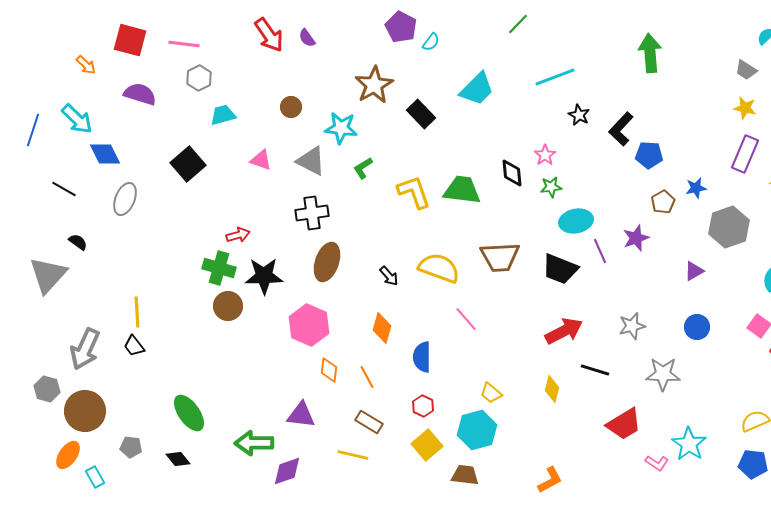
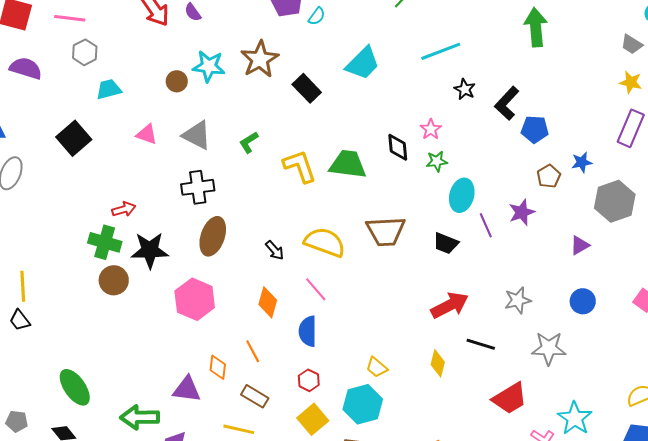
cyan star: (341, 128) -> (209, 66), moved
cyan ellipse: (576, 221) -> (462, 195), turned -64
black trapezoid: (560, 269) -> (446, 243), size x0.7
pink line: (466, 319) -> (316, 289), moved
orange diamond: (329, 370) -> (218, 367), moved

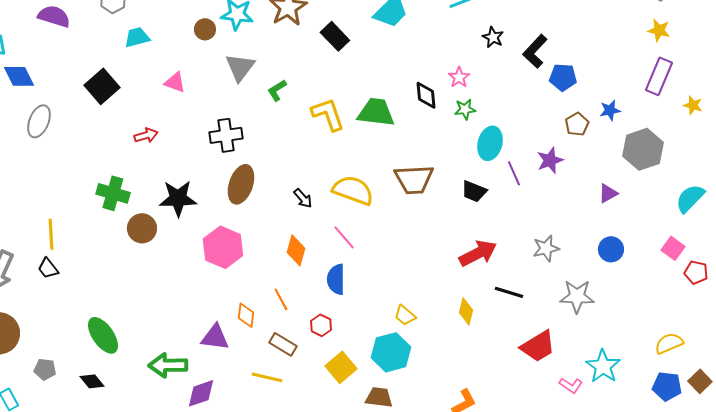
gray triangle: (197, 135) -> (240, 67), moved, turned 40
red arrow: (124, 209) -> (146, 135), moved
green cross: (105, 242) -> (113, 193), moved
red hexagon: (309, 380) -> (321, 325), moved

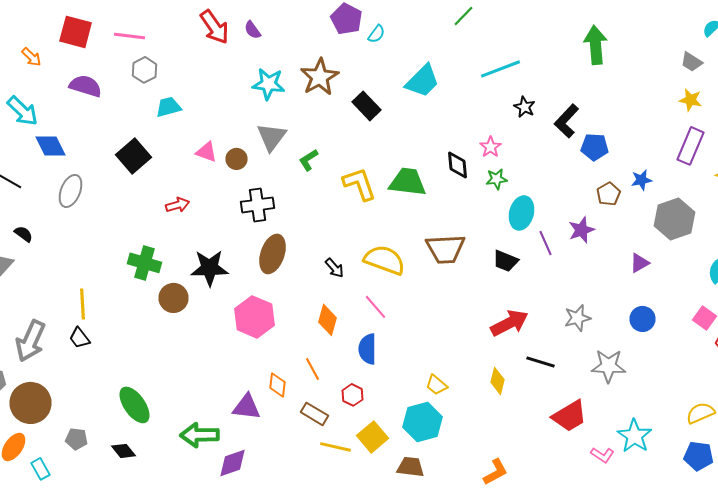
brown circle: (205, 29) -> (236, 159), moved
yellow line: (267, 377) -> (336, 447), moved

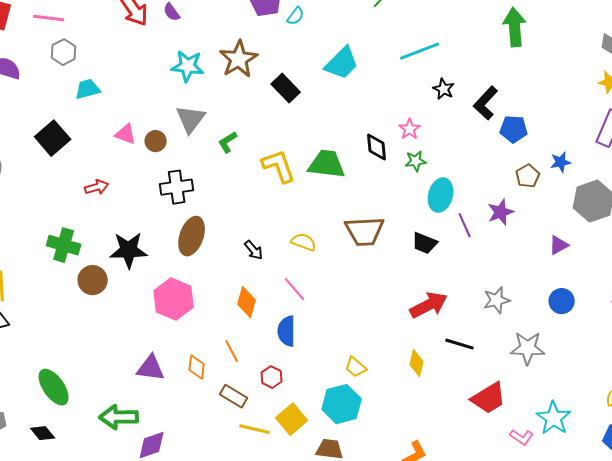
yellow semicircle: (384, 260) -> (304, 242), size x0.6
purple triangle: (246, 407) -> (151, 368), moved

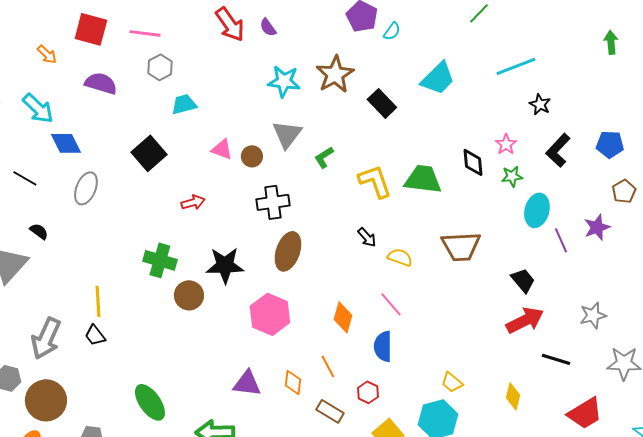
green arrow: (515, 27) -> (611, 42), size x0.6
black L-shape: (486, 103) -> (558, 150), moved
black trapezoid: (425, 243) -> (523, 280), moved, turned -152
black arrow: (254, 250) -> (367, 237), moved
yellow diamond: (417, 363) -> (513, 396), moved

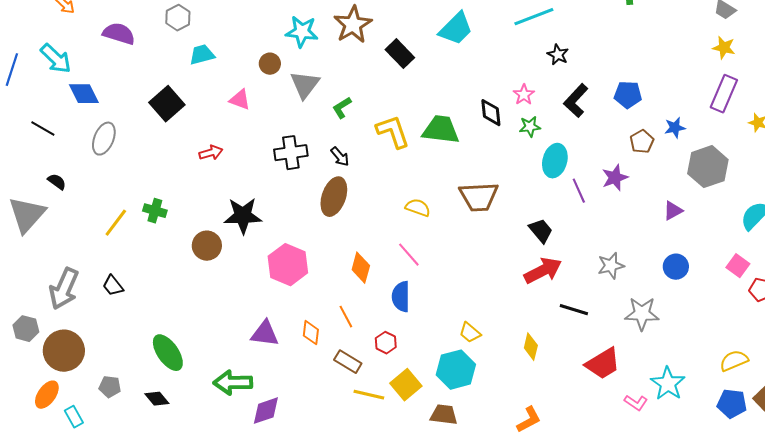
brown circle: (252, 156) -> (270, 64), moved
black arrow: (367, 237) -> (340, 157), moved
brown ellipse: (288, 251) -> (334, 197), moved
green cross: (160, 260) -> (155, 211), moved, size x0.7
yellow line: (98, 301) -> (116, 223), moved, turned 40

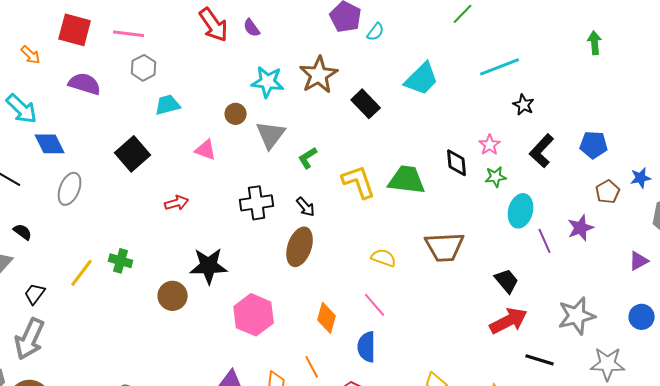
gray star: (611, 266) -> (577, 316), size x1.4
black trapezoid: (113, 286) -> (35, 294), moved, turned 75

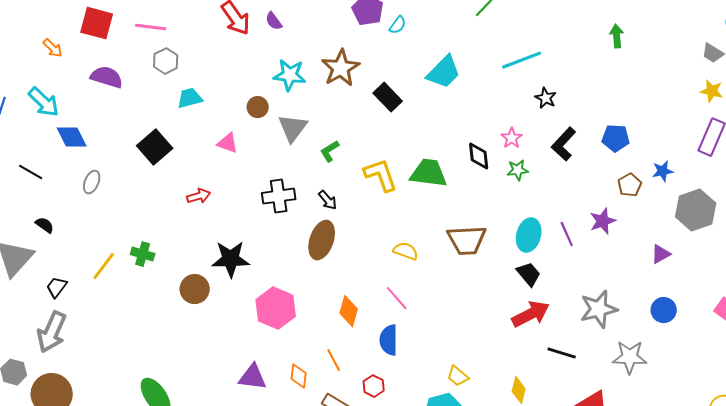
gray ellipse: (70, 189) -> (92, 182), size x0.7
cyan ellipse: (521, 211) -> (529, 235), moved

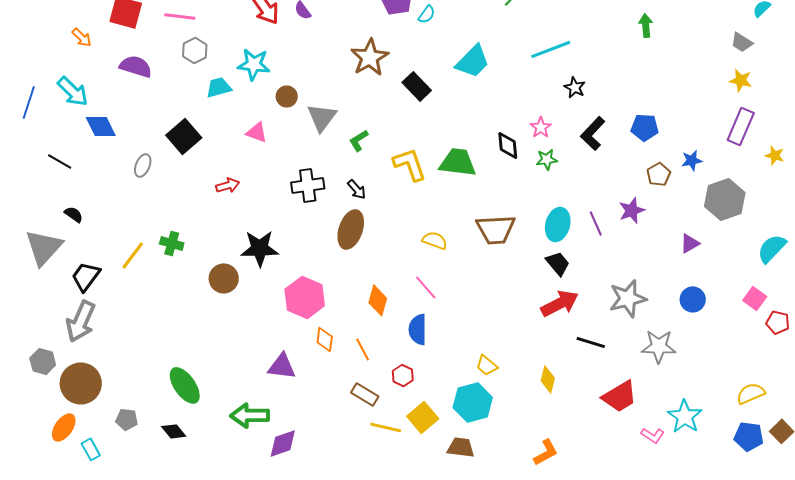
cyan star: (290, 75) -> (254, 64), moved
gray ellipse: (92, 182) -> (143, 165), moved
black trapezoid: (57, 287) -> (86, 276), size x1.4
orange diamond: (299, 376) -> (325, 339), moved

